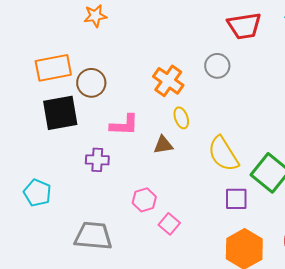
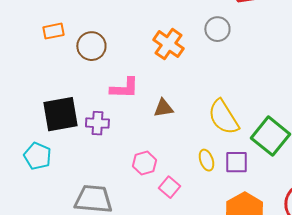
orange rectangle: (53, 68) -> (53, 31), size x0.6
black square: (60, 113) -> (60, 114), moved
yellow ellipse: (181, 118) -> (206, 160), moved

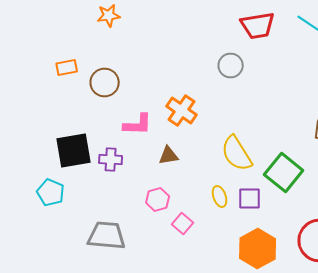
orange cross: (168, 44) -> (182, 110), moved
brown triangle: (163, 108) -> (169, 156), moved

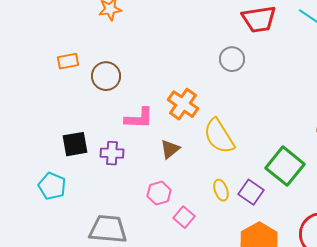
black square: (74, 150) -> (75, 144), size x0.7
yellow semicircle: (237, 154) -> (219, 136), moved
brown triangle: (169, 156) -> (170, 149), turned -30
purple square: (250, 198) -> (251, 192), turned 35

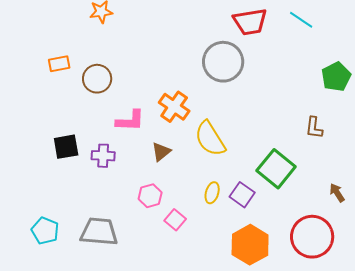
gray circle: (232, 59) -> (223, 62), size x1.6
cyan pentagon: (52, 186) -> (45, 231), moved
yellow ellipse: (221, 190) -> (212, 193), turned 35

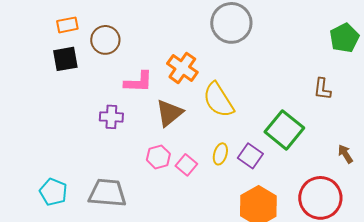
black square: (66, 147) -> (65, 59), moved
brown triangle: (161, 152) -> (169, 113), size x1.4
pink square: (175, 220) -> (186, 165), moved

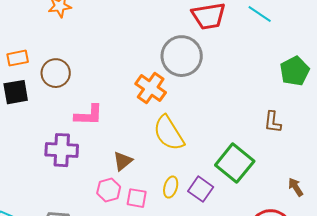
orange cross: (182, 68) -> (151, 88), moved
brown triangle: (169, 113) -> (123, 161), moved, size x0.7
purple cross: (111, 117) -> (62, 150), size x1.4
pink square: (186, 165) -> (137, 198), turned -30

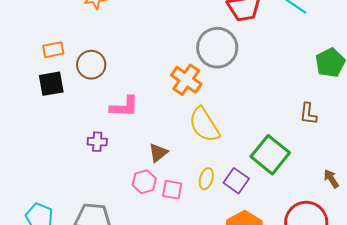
purple cross: (62, 150) -> (97, 142), size x0.6

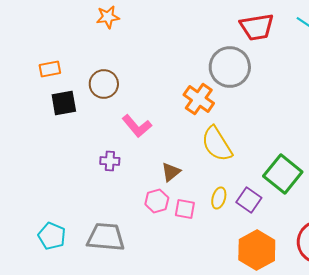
orange rectangle: (53, 50) -> (50, 69), moved
pink L-shape: (124, 107) -> (137, 126), turned 48

